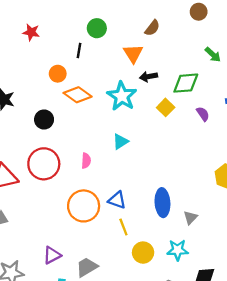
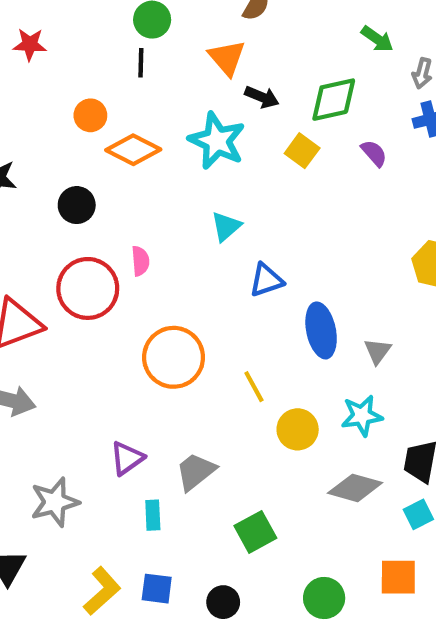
black line: (79, 50) -> (141, 63), moved
black arrow: (148, 77) -> (262, 97), turned -140
pink semicircle: (86, 161) -> (140, 261), moved
blue triangle: (117, 200) -> (266, 280), moved, turned -30

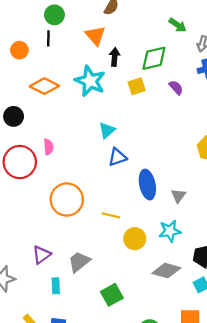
black arrow: (262, 97) -> (115, 57), turned -108
orange circle: (90, 115) -> (19, 50), moved
yellow square: (302, 151) -> (137, 86), turned 36
cyan triangle: (226, 226) -> (107, 130), moved
yellow line: (254, 387) -> (111, 215), turned -48

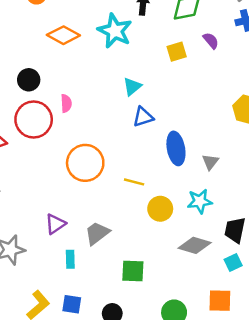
yellow square: (137, 86) -> (177, 52), moved
black circle: (14, 116) -> (29, 80), moved
green square: (112, 295) -> (133, 271), turned 30

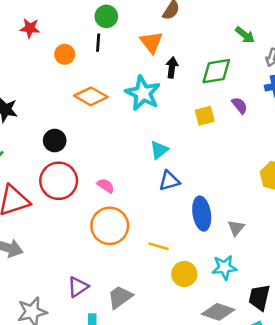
pink semicircle: (66, 103) -> (106, 186), moved, turned -54

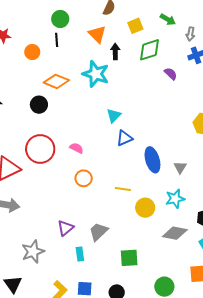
yellow square: (205, 116) -> (135, 26), moved
black circle: (55, 141) -> (39, 105), moved
orange circle: (110, 226) -> (84, 178), size x0.6

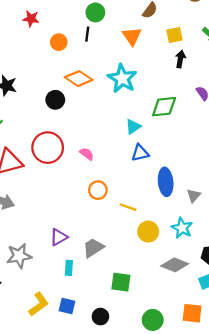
green diamond: (149, 50) -> (164, 107), moved
black arrow: (115, 51) -> (180, 59), moved
orange circle: (84, 178) -> (98, 190), moved
cyan star: (175, 199) -> (182, 228), turned 30

